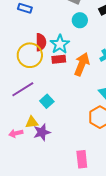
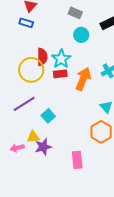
pink rectangle: (82, 159) -> (77, 160), moved

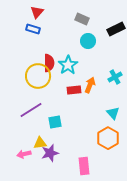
red rectangle: (60, 74) -> (74, 90), moved
orange arrow: (83, 79) -> (90, 85), size x0.7
cyan square: (48, 116) -> (55, 122), turned 32

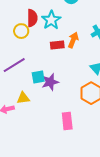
yellow circle: (38, 76) -> (21, 31), size x0.6
purple star: (50, 153) -> (50, 82), moved

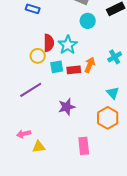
cyan square: (38, 77) -> (57, 67), moved
yellow triangle: (23, 98) -> (39, 147), moved

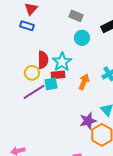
red rectangle: (74, 70) -> (58, 75), moved
purple line: (31, 90) -> (34, 92), moved
purple star: (67, 107) -> (88, 121), moved

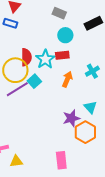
yellow circle: (32, 73) -> (15, 70), size x1.6
red rectangle: (58, 75) -> (62, 55), moved
cyan square: (51, 84) -> (34, 81), turned -32

